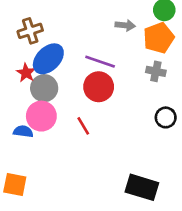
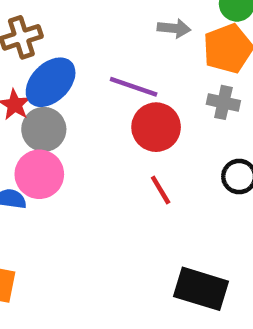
red circle: (99, 87) -> (156, 127), moved
red line: (83, 126) -> (161, 190), moved

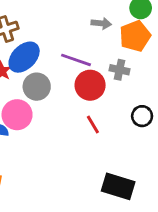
gray cross: (223, 102) -> (120, 70), moved
gray circle: (44, 129) -> (37, 87), moved

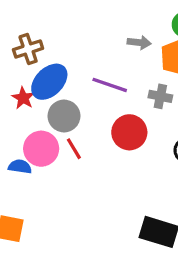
red circle: (90, 85) -> (129, 132), moved
red line: (93, 125) -> (74, 149), moved

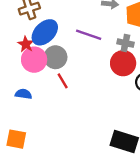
red circle: (129, 132) -> (123, 63), moved
pink circle: (41, 149) -> (34, 60), moved

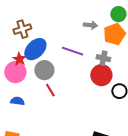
pink circle: (34, 60) -> (15, 72), moved

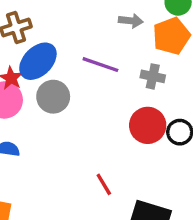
red circle: (101, 75) -> (148, 125), moved
red line: (50, 90) -> (104, 184), moved

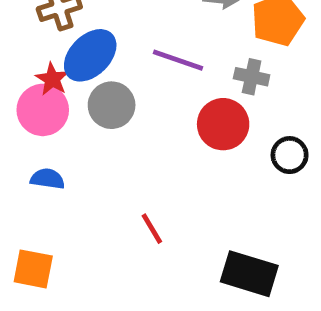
red circle: (148, 125) -> (223, 124), moved
red line: (104, 184) -> (152, 229), moved

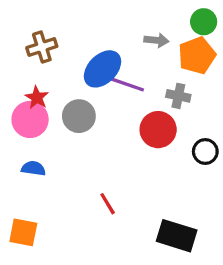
blue ellipse: (90, 55) -> (102, 69), moved

